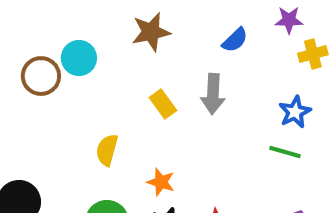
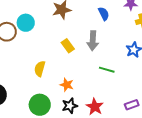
blue semicircle: (235, 40) -> (104, 14), turned -72
green line: (285, 152) -> (107, 70), moved

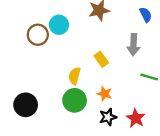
yellow rectangle: (68, 46) -> (101, 59), moved
green circle: (40, 105) -> (75, 100), moved

